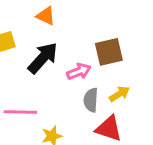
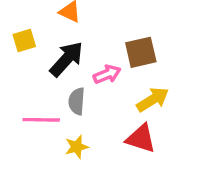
yellow arrow: (119, 94) -> (153, 100), size x1.4
gray semicircle: (91, 100) -> (77, 101), moved

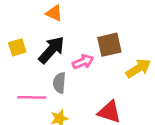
yellow square: (24, 40) -> (17, 47), moved
yellow arrow: (153, 100) -> (138, 68), moved

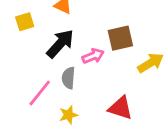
yellow square: (17, 47) -> (25, 22), moved
pink line: (32, 97) -> (40, 93), turned -52

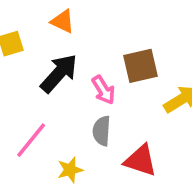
pink arrow: (93, 56) -> (103, 90), turned 80
gray semicircle: (68, 78) -> (102, 131), moved

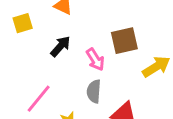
black arrow: (59, 73) -> (60, 46), size x0.7

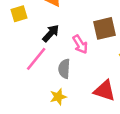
gray semicircle: (94, 91) -> (64, 69), moved
pink line: (39, 99) -> (36, 59), moved

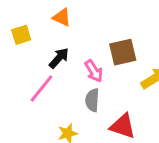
gray semicircle: (64, 69) -> (92, 100), moved

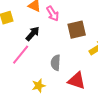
pink arrow: (94, 71) -> (53, 14), moved

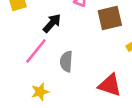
gray semicircle: (56, 63) -> (66, 61), moved
yellow star: (39, 86) -> (40, 92), moved

